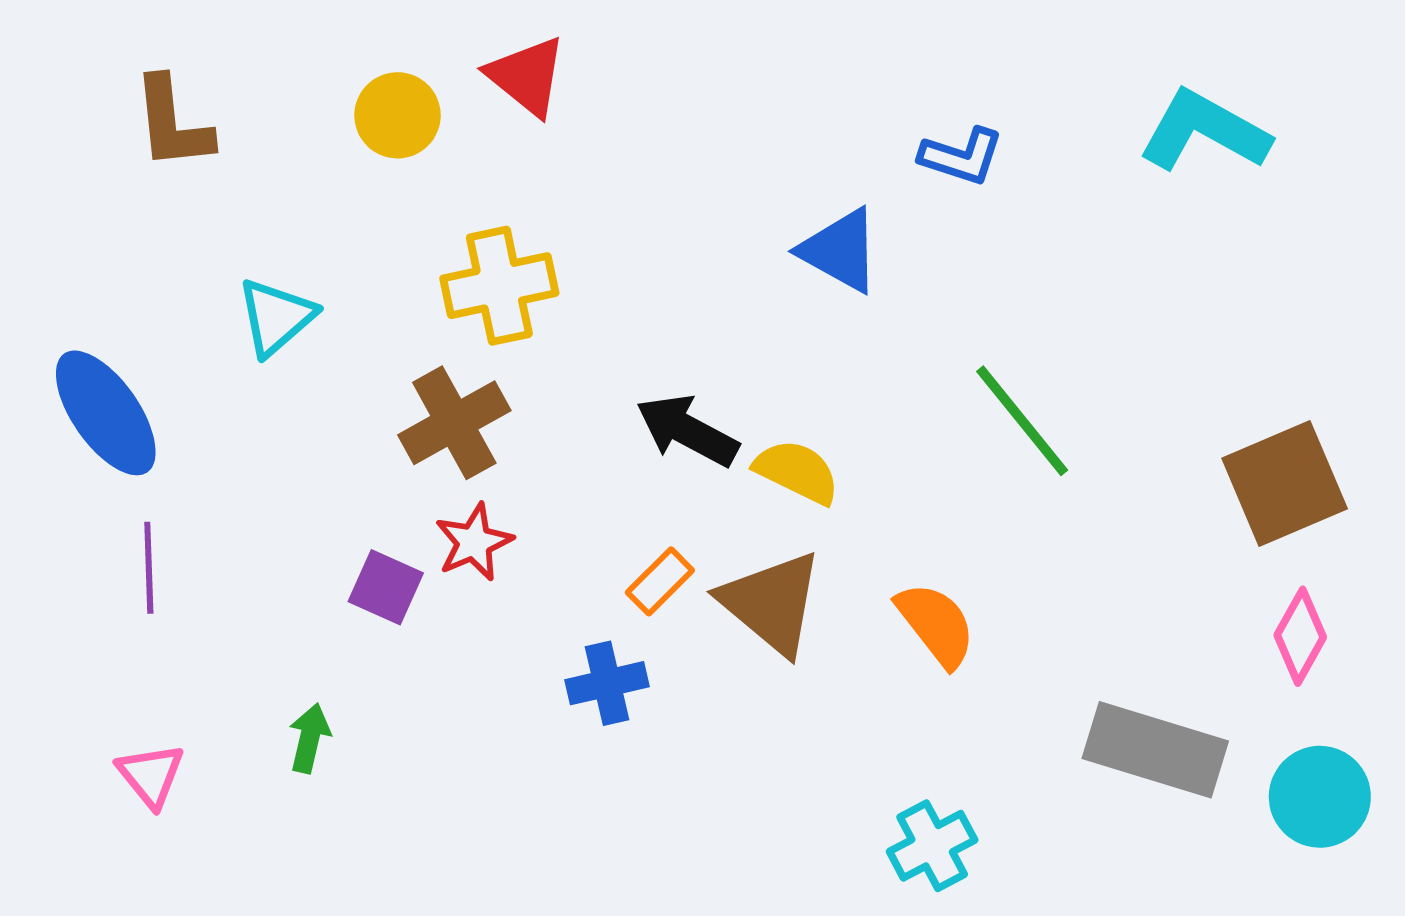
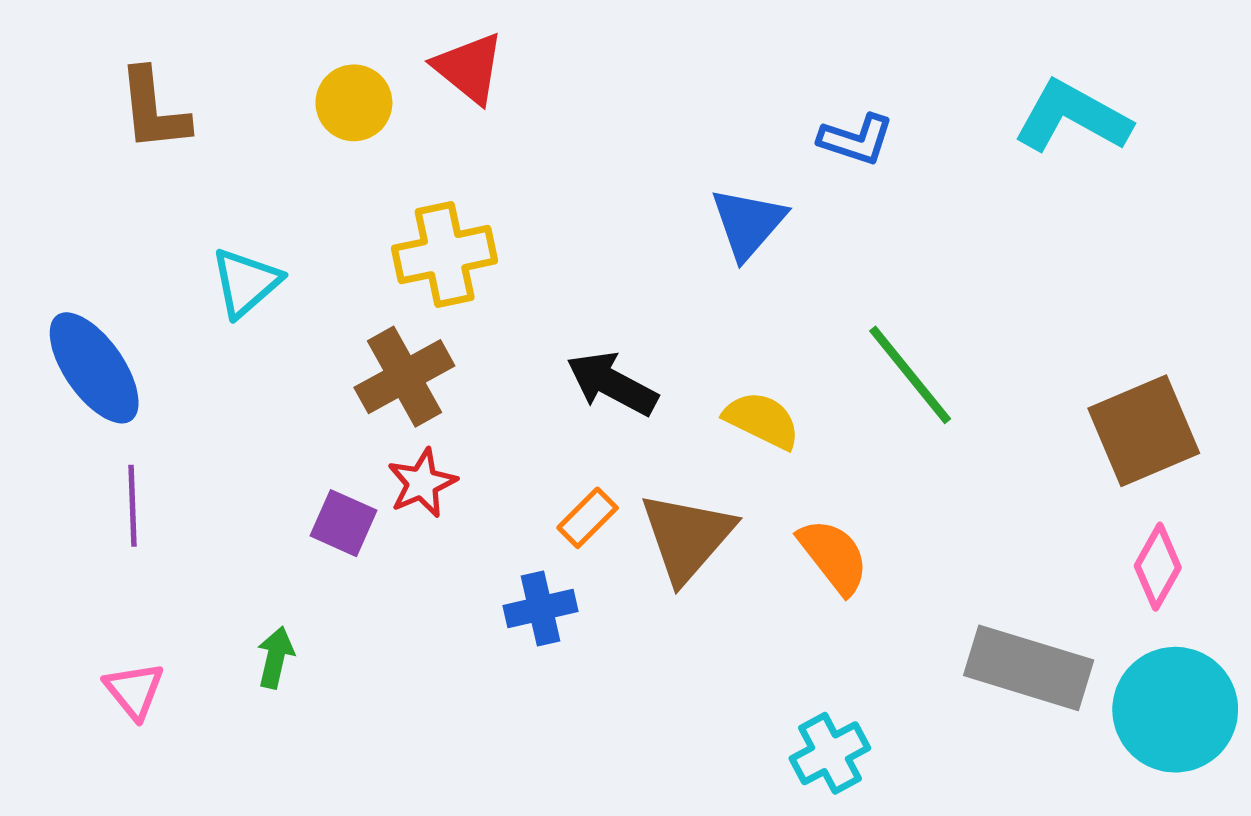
blue triangle: (840, 250) -> (748, 223), turned 42
yellow semicircle: (797, 472) -> (762, 420), moved
brown triangle: (772, 603) -> (687, 537), turned 31
cyan circle: (1320, 797) -> (1175, 710), size x1.4

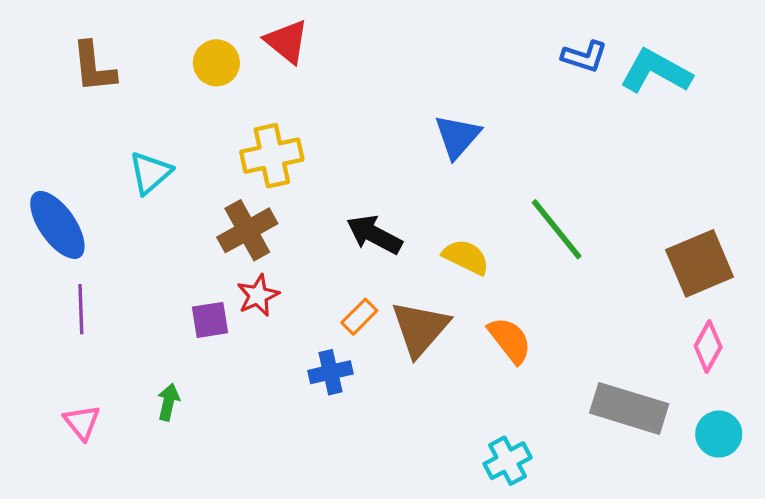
blue L-shape: (856, 139) -> (584, 56), moved
purple square: (343, 523) -> (210, 320), turned -33
cyan circle: (1175, 710) -> (719, 434), size x0.6

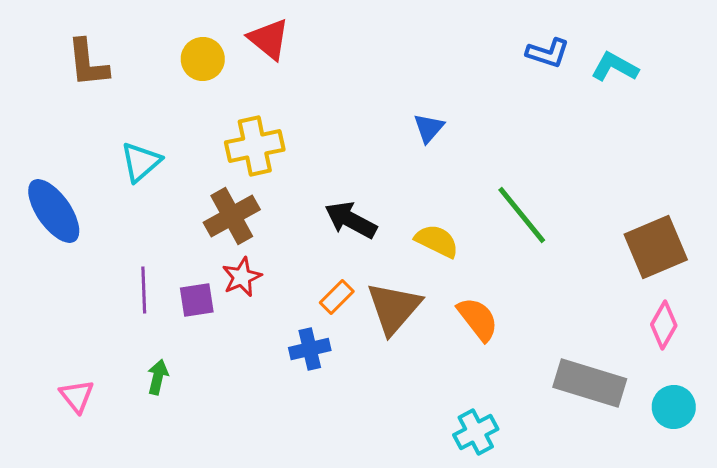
cyan L-shape: (656, 71) -> (615, 67), size x0.7
blue triangle: (457, 136) -> (429, 128), size x0.7
purple line: (81, 309) -> (144, 290), moved

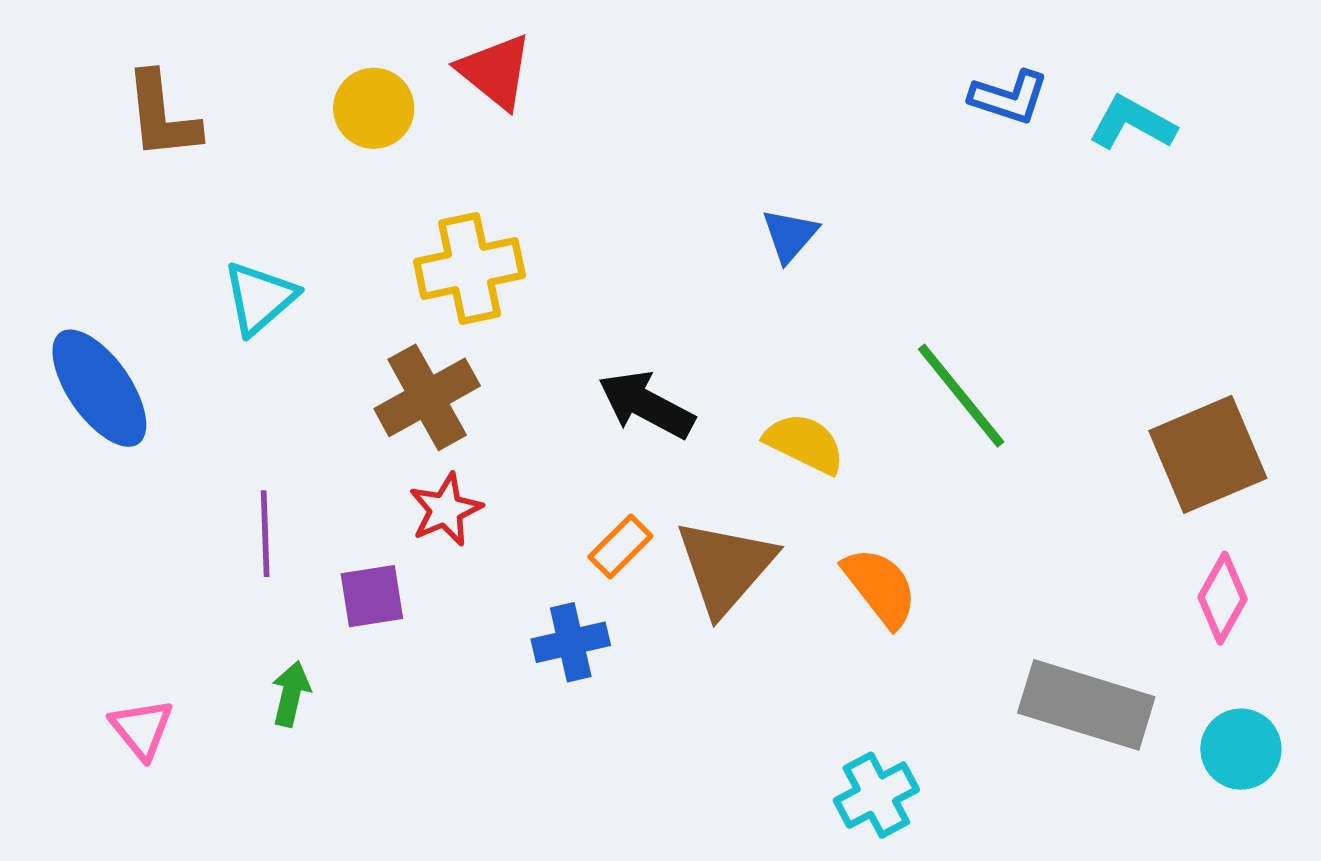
purple square: (197, 300) -> (372, 596), moved

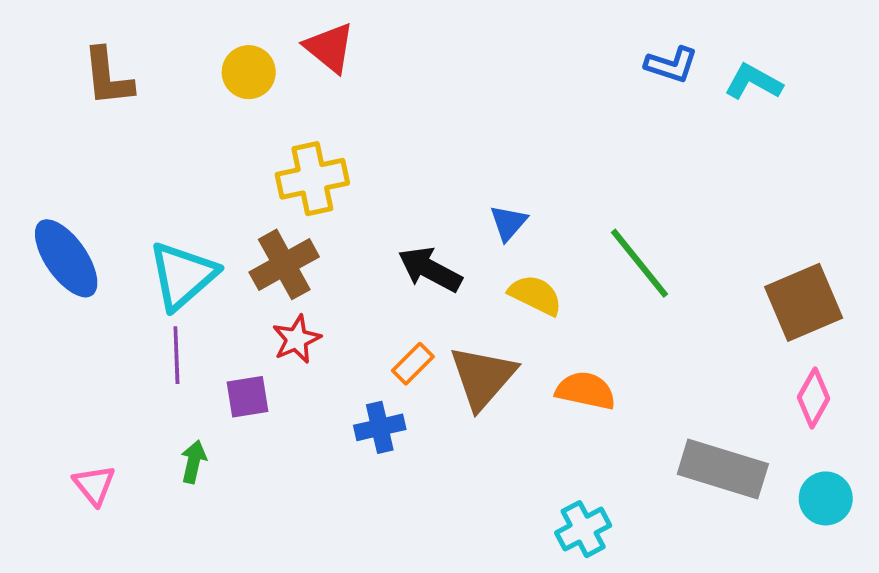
blue triangle: (790, 235) -> (508, 223), moved
cyan triangle: (260, 298) -> (183, 275), moved, size x1.4
orange semicircle: (880, 587) -> (586, 391), turned -40

